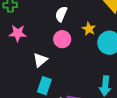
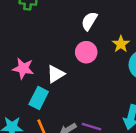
pink star: (18, 33) -> (23, 68), moved
cyan rectangle: (44, 86) -> (39, 98), moved

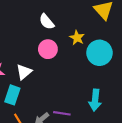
white semicircle: (89, 21) -> (47, 22), turned -63

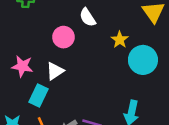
pink circle: (48, 49) -> (63, 37), moved

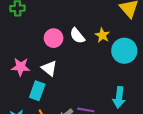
white semicircle: (88, 17) -> (77, 36), moved
white triangle: (55, 71) -> (49, 68), turned -42

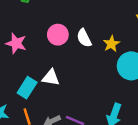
pink star: (21, 67) -> (16, 43), moved
white triangle: (49, 68) -> (51, 77), moved, turned -42

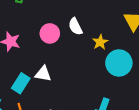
white semicircle: (84, 38) -> (75, 26), moved

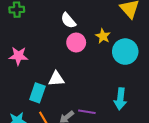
white semicircle: (75, 26) -> (68, 20), moved
pink circle: (50, 33) -> (76, 43), moved

